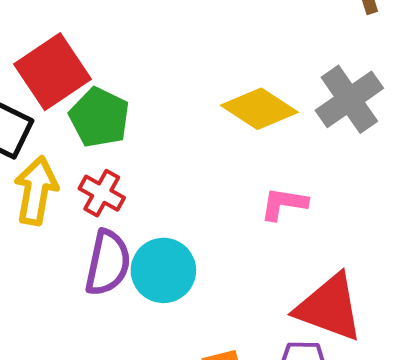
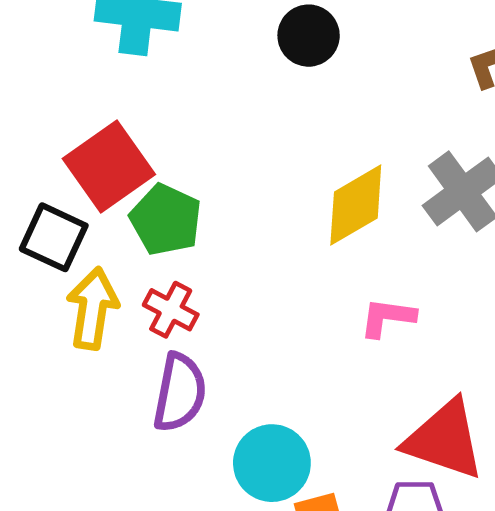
yellow diamond: (259, 109) -> (356, 205), turned -62
cyan circle: (163, 270) -> (272, 463), moved

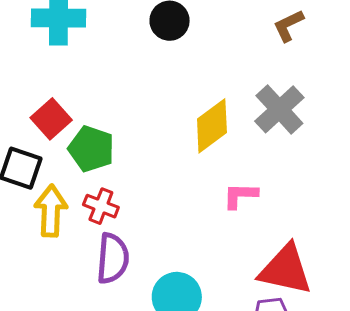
red square: (109, 167) -> (51, 119), size x0.7

